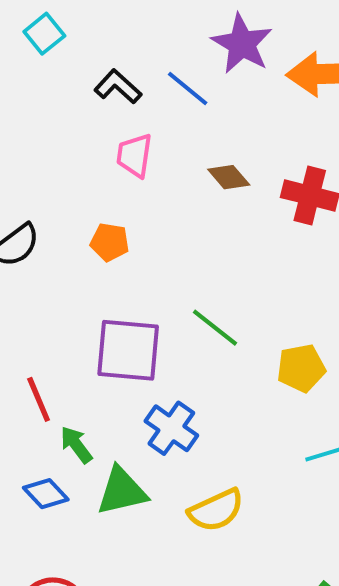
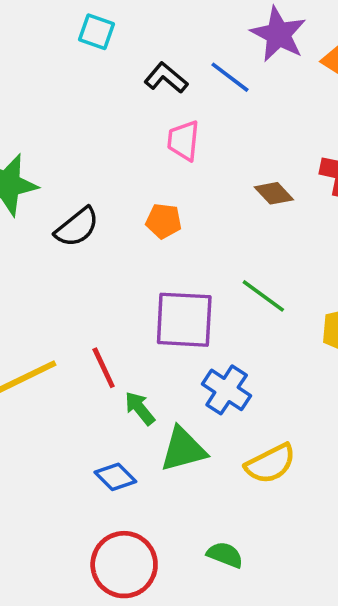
cyan square: (44, 34) -> (97, 32), turned -30
brown diamond: (229, 177) -> (274, 193), moved
blue diamond: (46, 494) -> (115, 477), moved

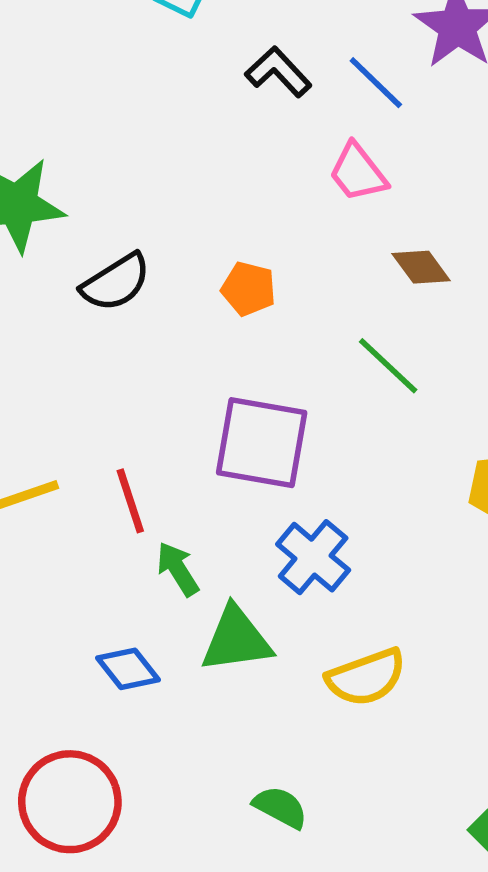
pink trapezoid: (183, 141) -> (358, 173), moved, turned -51
green line: (263, 296) -> (388, 366), moved
red circle: (124, 565) -> (70, 802), moved

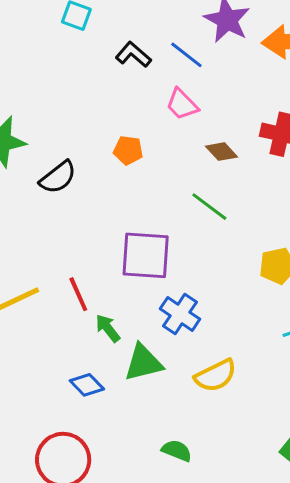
orange pentagon: (249, 289) -> (128, 150), moved

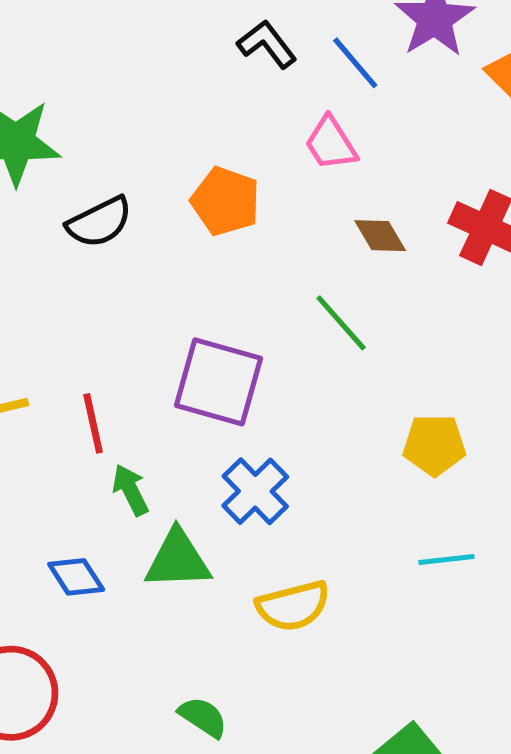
orange pentagon: (128, 150) -> (225, 201), size x1.4

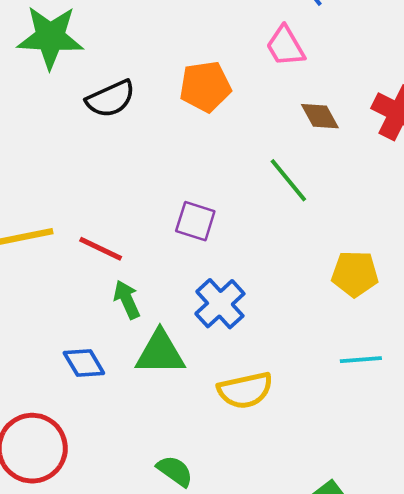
orange pentagon: (225, 201) -> (205, 87), turned -30
purple square: (218, 382) -> (195, 221), size x0.6
red line: (93, 423) -> (101, 249), turned -54

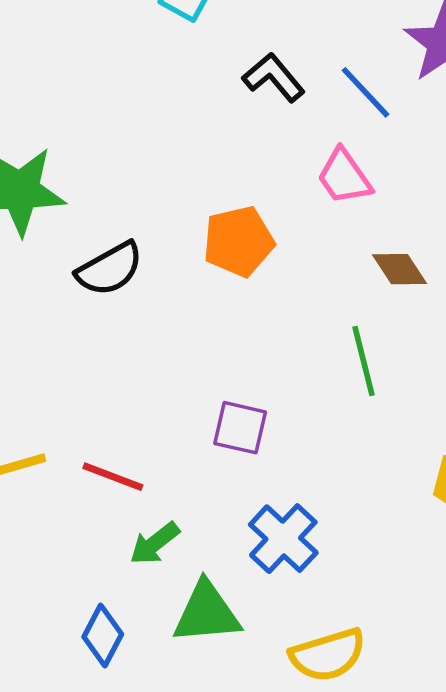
green line: (288, 180) -> (364, 361), turned 30
green arrow: (127, 300) -> (155, 543), turned -99
blue diamond: (84, 363) -> (103, 636), turned 63

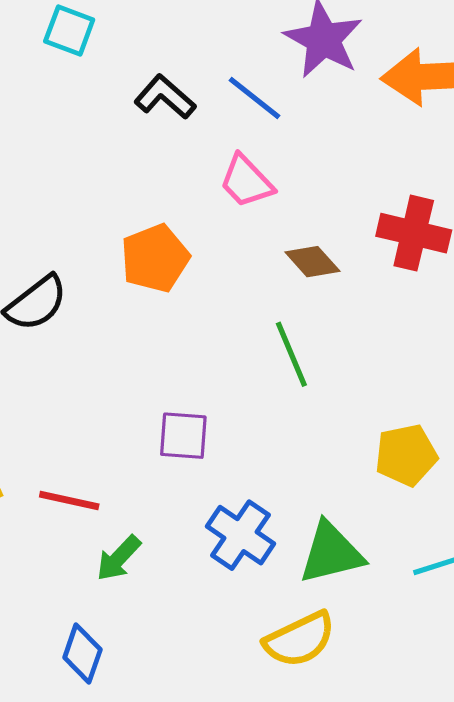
green triangle: (207, 613) -> (331, 553), moved

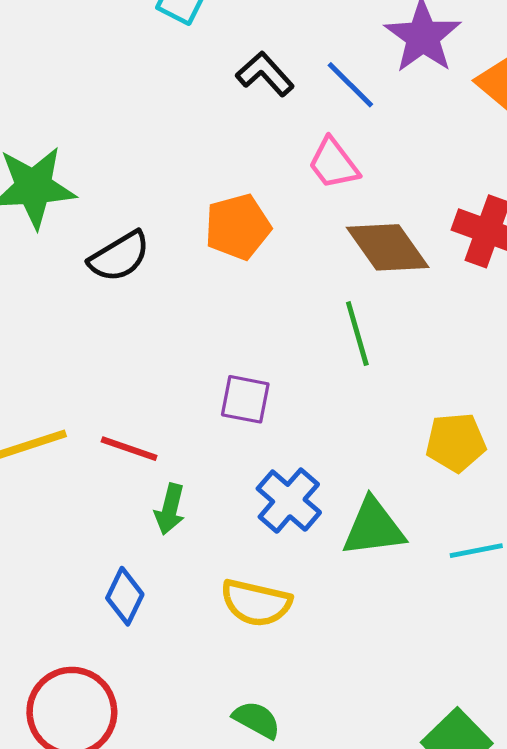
brown diamond: (312, 262) -> (388, 247), size x1.6
green arrow: (119, 558) -> (170, 509), turned -36
yellow semicircle: (300, 639) -> (256, 603), moved, turned 32

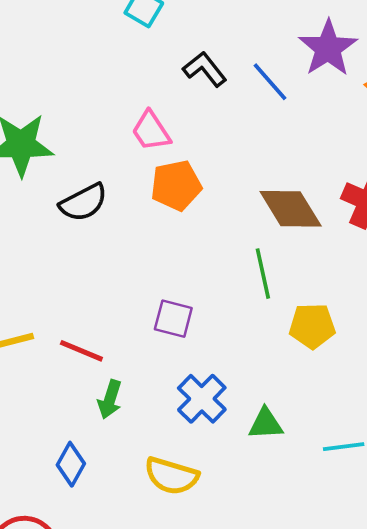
pink trapezoid: (333, 163) -> (151, 131), moved
yellow pentagon: (456, 442) -> (312, 326), moved
green triangle: (373, 528) -> (266, 424), size x0.7

